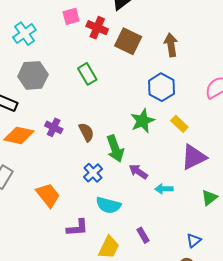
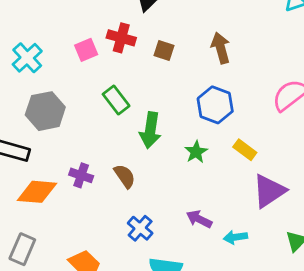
pink square: (71, 16) -> (86, 50), moved
brown square: (128, 41) -> (164, 50), size x0.6
green star: (143, 121) -> (196, 152), size x0.7
green arrow: (115, 149) -> (150, 130), moved, turned 36

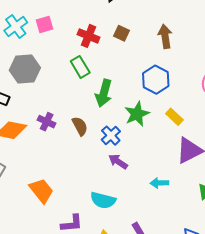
red cross: (121, 38) -> (89, 36), moved
pink square: (86, 50) -> (44, 25), moved
green star: (196, 152) -> (137, 114), size x1.4
purple arrow: (199, 219) -> (118, 162), moved
blue cross: (140, 228) -> (111, 136), moved

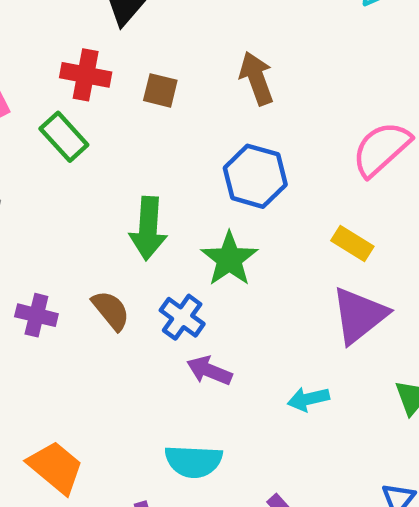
red cross: (89, 36) -> (86, 75), moved
green rectangle: (80, 67) -> (64, 137), moved
yellow rectangle: (174, 117) -> (352, 243), moved

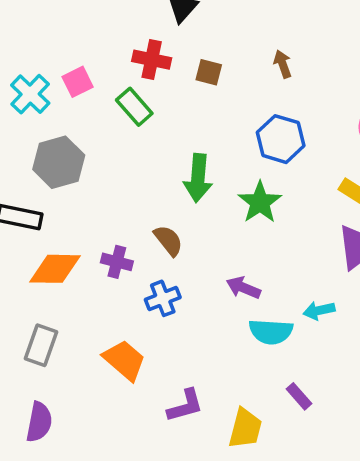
brown arrow: (257, 78) -> (283, 64), size x0.7
purple cross: (36, 315) -> (117, 262), moved
blue cross: (182, 317) -> (163, 298), moved, turned 32
cyan semicircle: (194, 461) -> (271, 332), moved

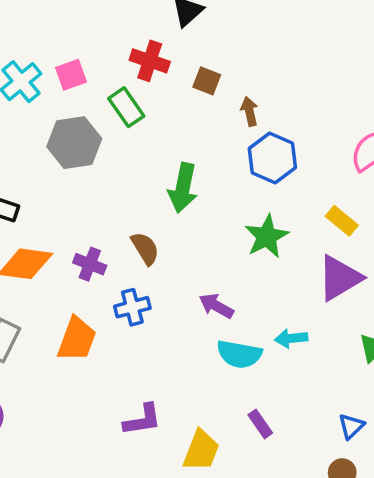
brown arrow: (283, 64) -> (249, 111), moved
gray hexagon: (59, 162) -> (74, 143), moved
green star: (260, 202) -> (267, 236), moved
orange trapezoid: (124, 360) -> (77, 339), moved, turned 63

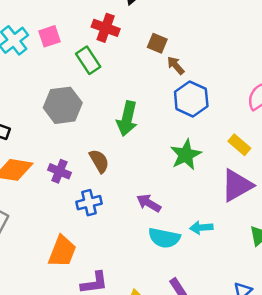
brown square: (207, 81) -> (157, 43), moved
brown arrow: (249, 111) -> (176, 65), turned -30
gray hexagon: (74, 143) -> (63, 105), moved
orange trapezoid: (77, 339) -> (62, 251), moved

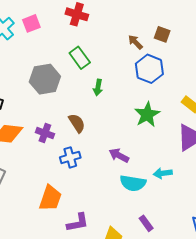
brown square: (157, 43) -> (162, 34), moved
green rectangle: (88, 60) -> (80, 58), moved
green arrow: (127, 119) -> (98, 87), size x0.6

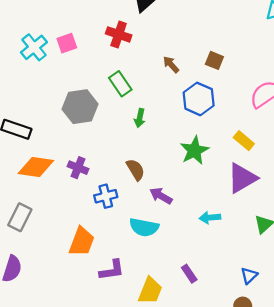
brown arrow: (135, 42) -> (171, 65), moved
brown semicircle: (77, 123) -> (135, 170), moved
cyan semicircle: (133, 183) -> (144, 227), moved

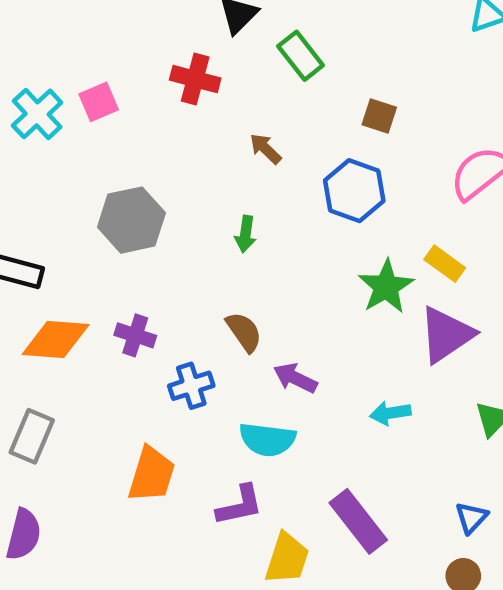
brown arrow: (171, 65) -> (265, 149), moved
green rectangle: (120, 84) -> (301, 56), moved
green star: (194, 151) -> (386, 287), moved
purple L-shape: (112, 270) -> (240, 505), moved
purple rectangle: (189, 274) -> (358, 521), size x1.8

